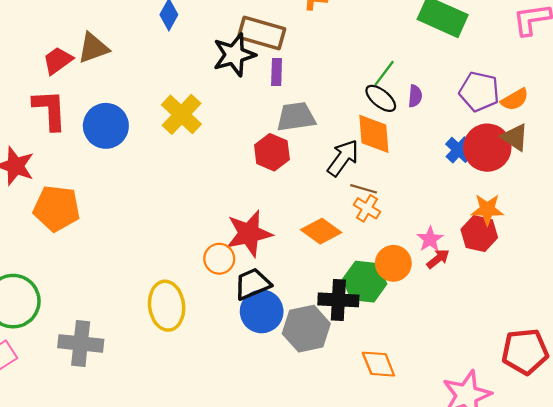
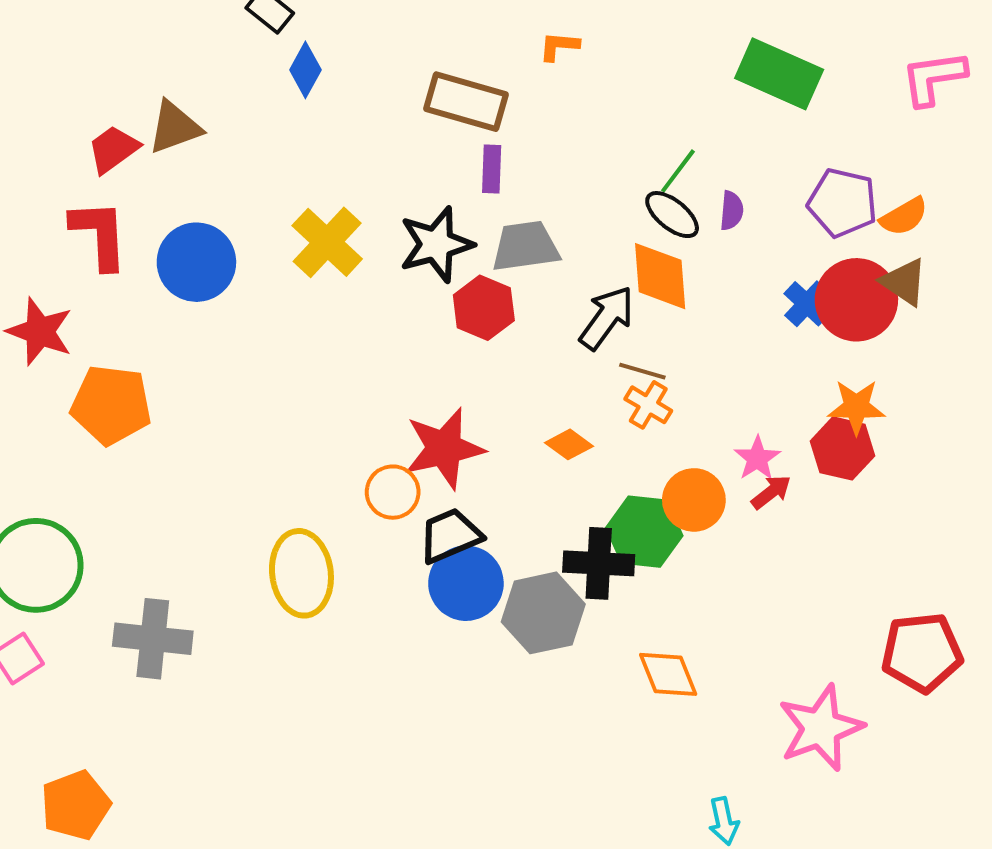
black star: (234, 55) -> (436, 244), moved
orange diamond: (321, 231) -> (569, 444), size x0.7

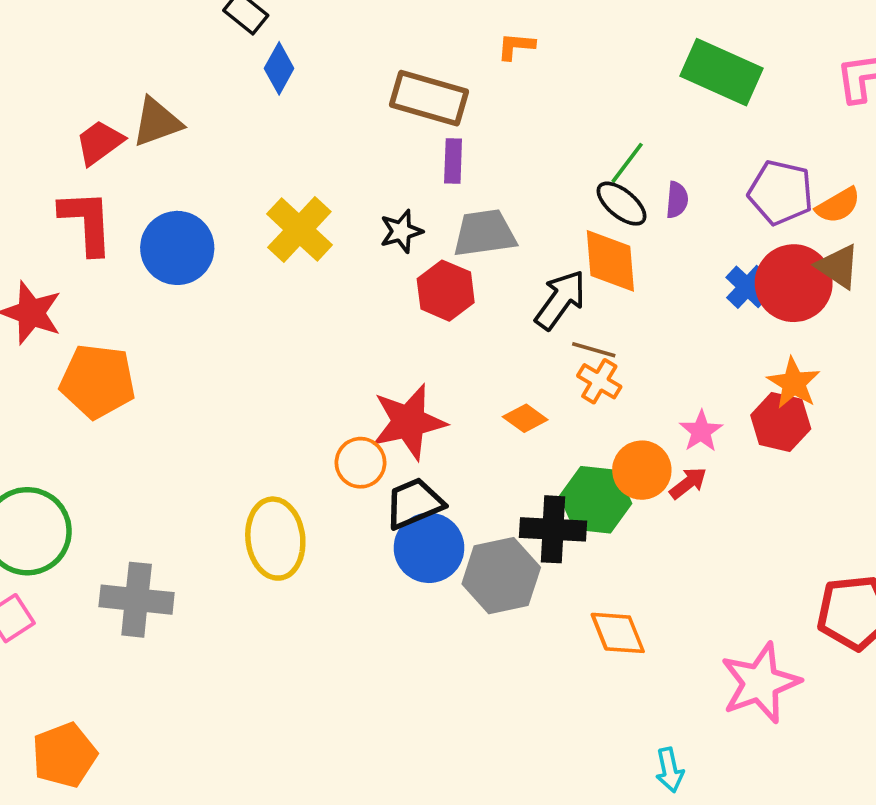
black star: (436, 244) -> (401, 231), size x0.6
orange star: (856, 407) -> (794, 383), turned 30
red arrow: (771, 492) -> (688, 483), moved

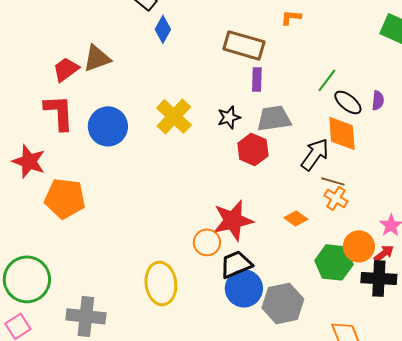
green line: (627, 163) -> (327, 80), moved
black cross: (553, 529) -> (379, 278), moved

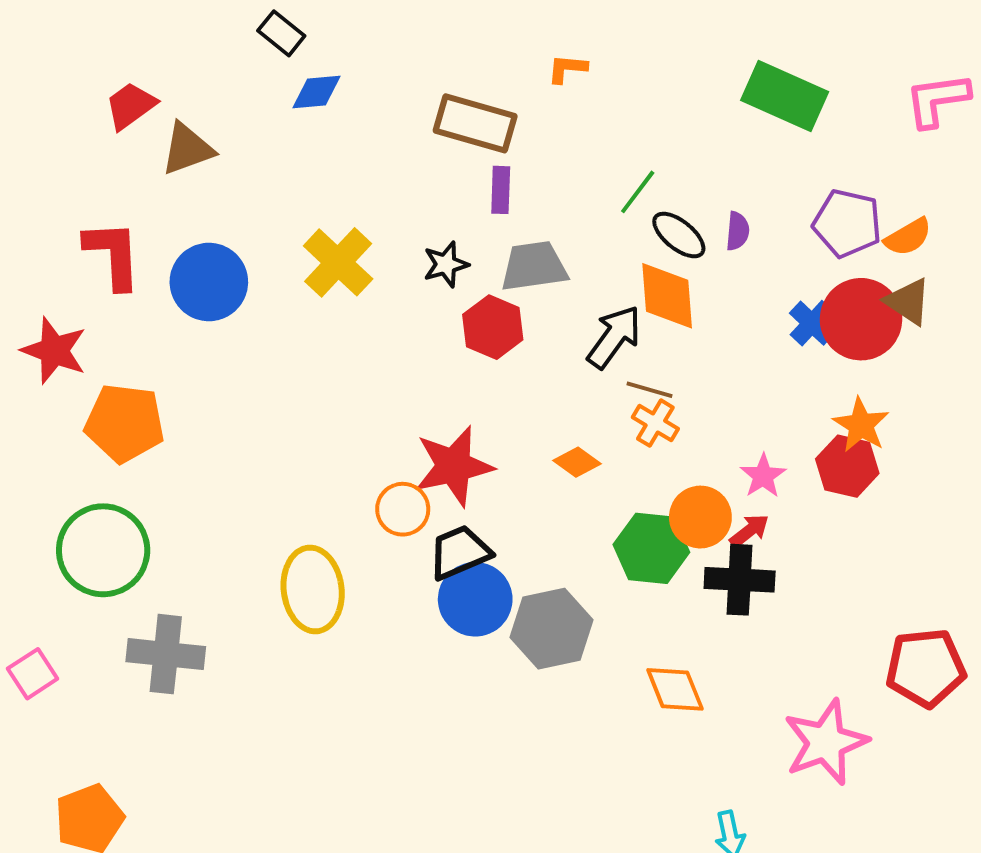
blue diamond: (163, 29) -> (317, 92), turned 56
red trapezoid: (66, 69) -> (131, 106), moved
green circle: (27, 279) -> (103, 550), moved

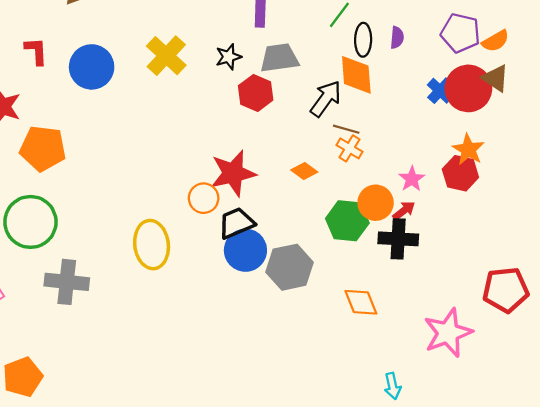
black ellipse: (679, 235) -> (363, 40), turned 52
red L-shape: (113, 255) -> (36, 51), size x0.7

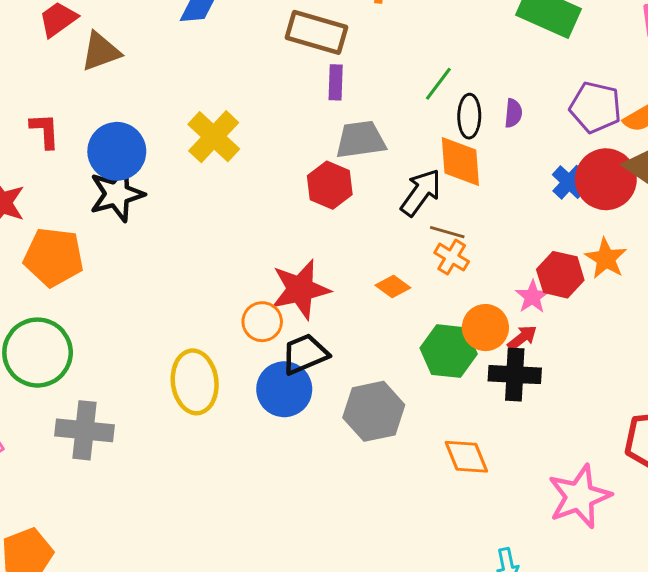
black star: (228, 57) -> (117, 194), moved, size x1.6
red hexagon: (460, 173) -> (560, 275), moved
blue circle: (245, 250) -> (284, 389), moved

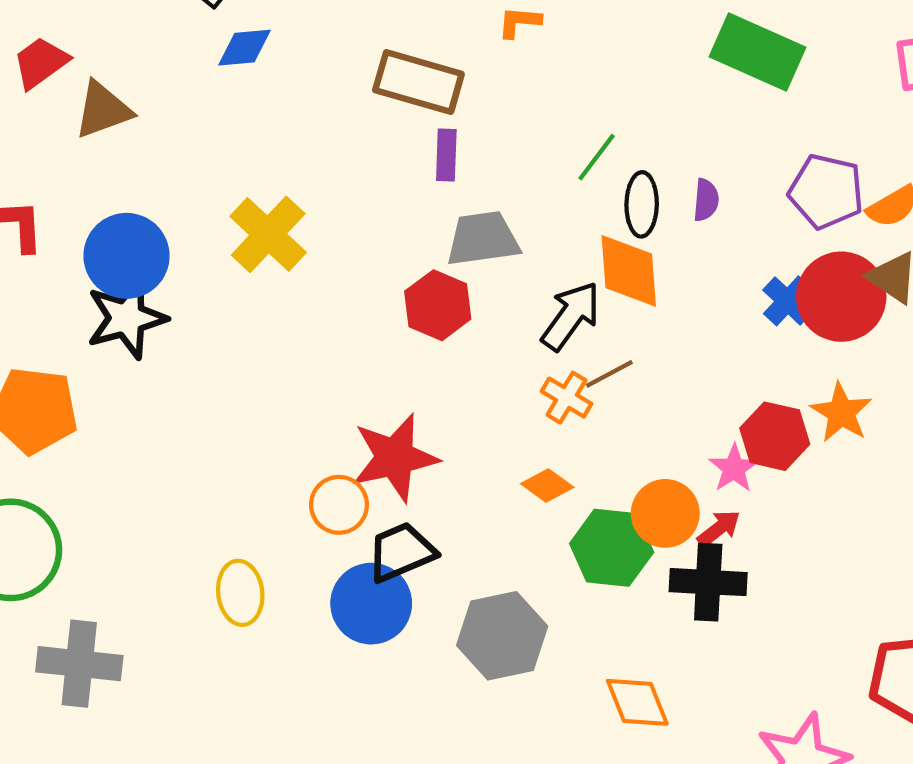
brown line: (447, 232) -> (609, 374), turned -44
orange cross: (452, 257) -> (567, 398), moved
orange diamond: (393, 286) -> (547, 486), moved
yellow ellipse: (195, 382) -> (240, 593), size x0.7

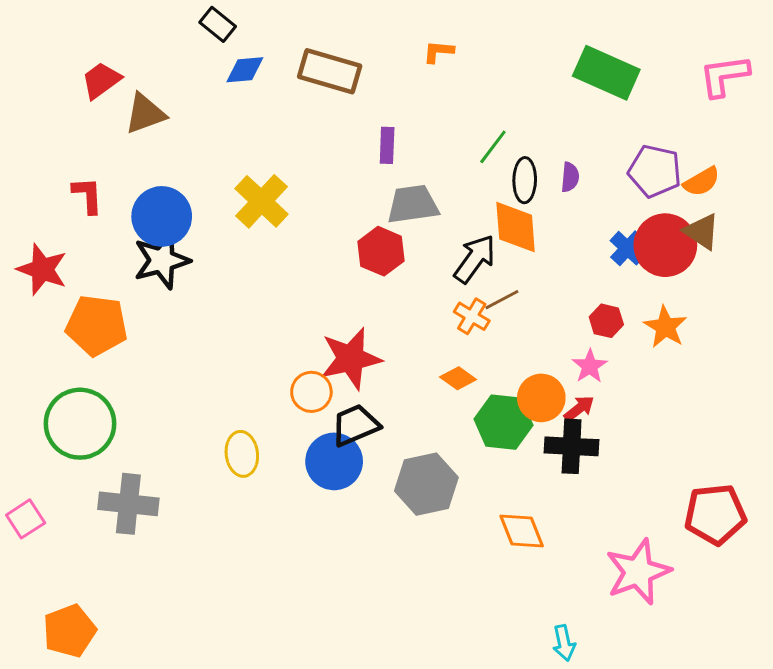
brown rectangle: (418, 82) -> (330, 71), moved
red hexagon: (775, 436) -> (606, 321), moved, size x0.7

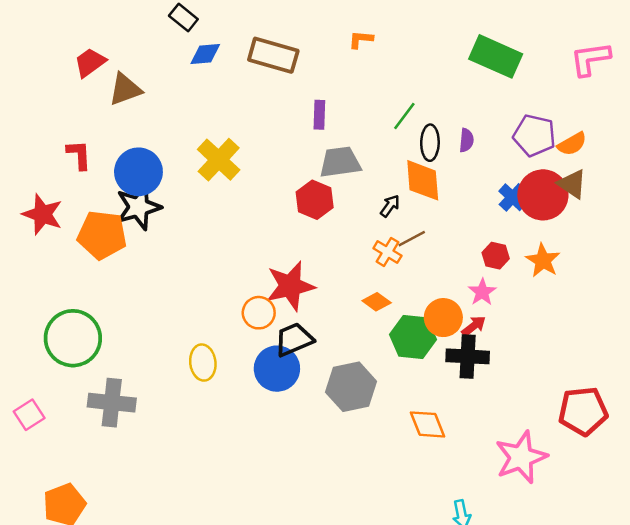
black arrow: (475, 259) -> (390, 206), size x0.6
orange pentagon: (97, 325) -> (102, 235), moved

